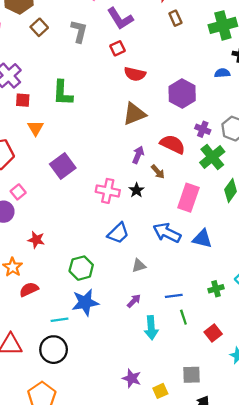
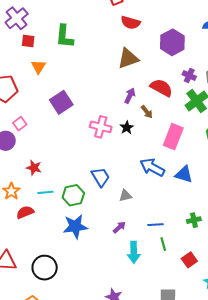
blue trapezoid: (118, 233) -> (101, 177), moved, turned -80
cyan line: (59, 320) -> (45, 192), moved

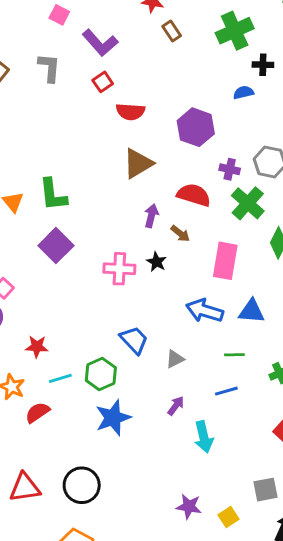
green L-shape: (65, 36) -> (53, 195), moved
green line: (163, 244) -> (234, 355), moved, turned -64

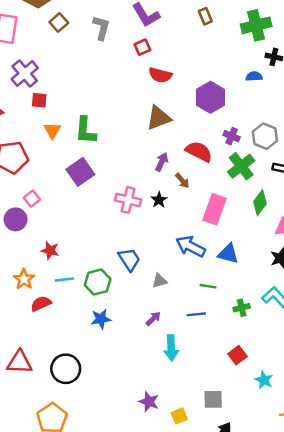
blue star: (113, 418) -> (101, 319), size x0.7

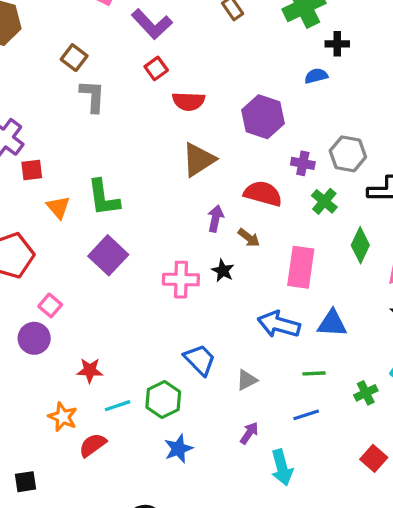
brown square: (59, 22) -> (74, 58), moved
gray L-shape: (101, 28) -> (92, 96), moved
green cross: (241, 166) -> (324, 201), size x0.7

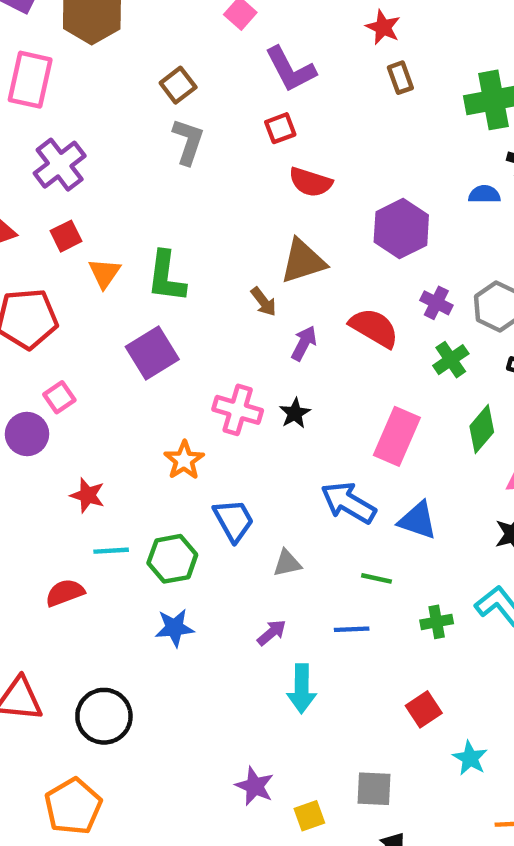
red square: (32, 170) -> (66, 236), moved, turned -35
brown arrow: (249, 238) -> (264, 302), moved
orange star: (63, 417) -> (184, 460), moved

